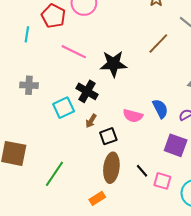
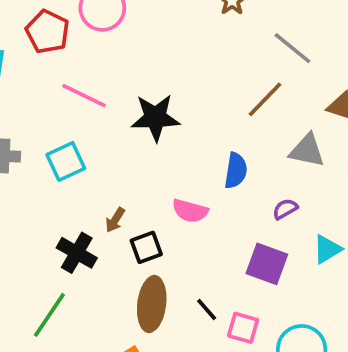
brown line: (158, 44) -> (265, 99), moved
black cross: (87, 91) -> (77, 253), moved
cyan square: (64, 108) -> (66, 161), moved
blue semicircle: (160, 109) -> (236, 171), moved, turned 36

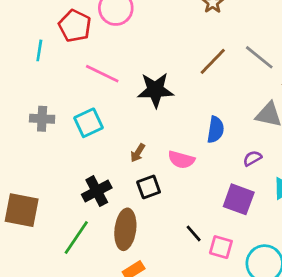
gray line: (292, 48) -> (259, 57), moved
brown line: (265, 99) -> (213, 61), moved
brown arrow: (115, 220) -> (138, 153), moved
black cross: (77, 253) -> (97, 191), turned 32
brown ellipse: (152, 304) -> (125, 229), moved

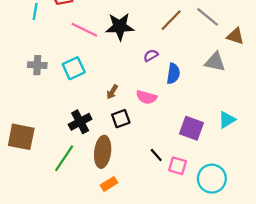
black star: (155, 90) -> (120, 27), moved
purple semicircle: (252, 158) -> (151, 55), moved

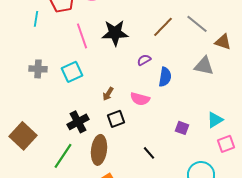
pink line: (84, 30) -> (82, 36), turned 45
purple square: (191, 128) -> (182, 128), size x0.6
brown square: (21, 137) -> (23, 136), turned 32
pink square: (178, 166) -> (226, 144), moved, turned -36

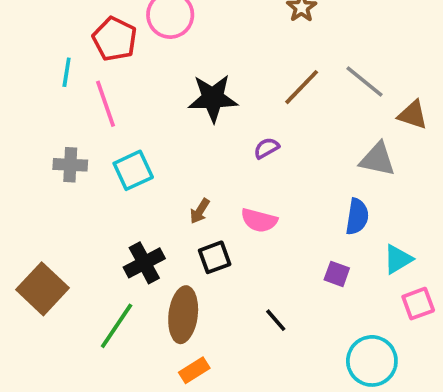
pink line: (82, 36) -> (105, 104), moved
blue semicircle: (165, 77) -> (357, 217), moved

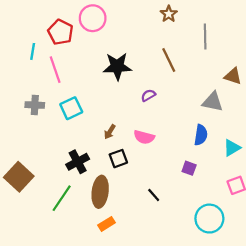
gray line: (365, 81) -> (205, 36), moved, turned 50
brown line: (302, 87) -> (169, 60), turned -70
cyan triangle: (398, 259) -> (232, 148), moved

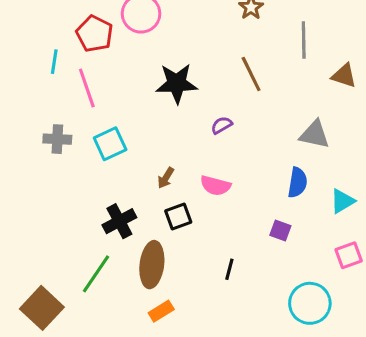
brown triangle: (233, 76) -> (344, 76), moved
brown square: (19, 177) -> (42, 308), moved
black line: (154, 195) -> (229, 269), turned 56

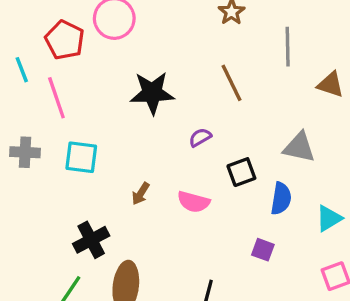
cyan line: (54, 62) -> (22, 70), turned -30
cyan square: (110, 144) -> (81, 157), turned 32
black square: (178, 217) -> (241, 172), moved

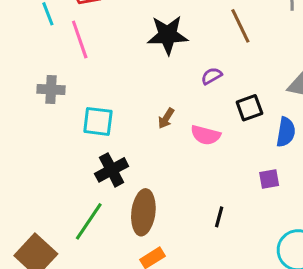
cyan square: (81, 157) -> (98, 121), moved
brown arrow: (141, 194) -> (166, 118), moved
purple square: (263, 250) -> (269, 179), turned -30

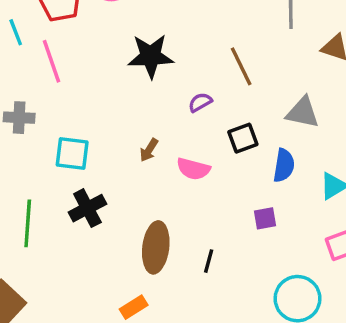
brown line: (240, 26) -> (241, 66), moved
brown ellipse: (143, 212) -> (156, 247), moved
green line: (89, 221) -> (28, 223), moved, turned -30

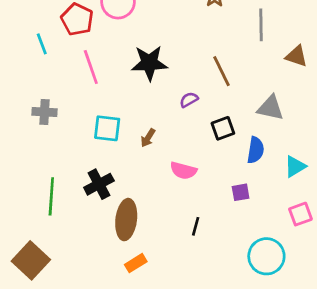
pink line: (52, 61) -> (91, 67), moved
cyan square: (72, 153) -> (107, 128), moved
pink semicircle: (193, 169) -> (183, 171), moved
brown ellipse: (156, 247) -> (126, 220), moved

